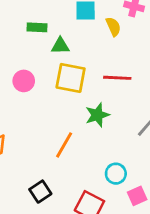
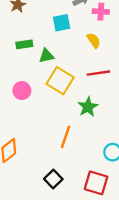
yellow semicircle: (113, 27) -> (94, 40), moved
yellow square: (71, 78) -> (60, 81), turned 32

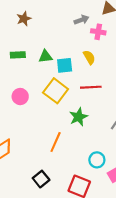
cyan square: (62, 23) -> (65, 65), moved
green rectangle: (24, 44) -> (18, 55), moved
green triangle: (46, 56) -> (46, 56), moved

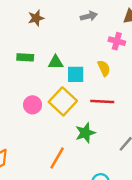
gray arrow: (81, 20) -> (89, 16), moved
pink circle: (20, 97) -> (33, 105), moved

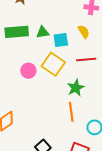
green rectangle: (25, 57) -> (17, 32), size x1.6
orange line: (57, 158) -> (71, 112), moved, turned -30

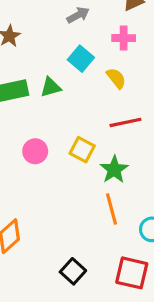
cyan square: (61, 40) -> (81, 59), moved, turned -35
yellow square: (53, 64) -> (82, 150), moved, size x0.7

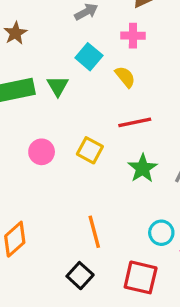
green triangle: (51, 87) -> (58, 86), turned -45
green star: (114, 170) -> (143, 168), moved
orange line: (112, 209) -> (94, 232), moved

